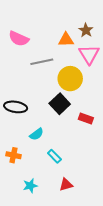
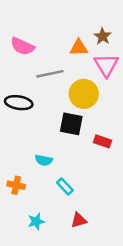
black square: (60, 104) -> (71, 124), turned -36
black ellipse: (16, 107) -> (19, 103), moved
cyan semicircle: (37, 134) -> (44, 160), turned 48

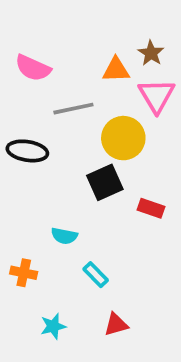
black square: (71, 124) -> (105, 182), turned -35

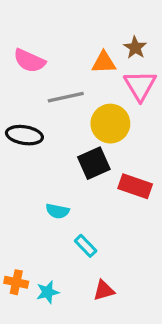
red rectangle: (151, 208) -> (135, 186), size x1.4
orange cross: (24, 273) -> (16, 282), moved

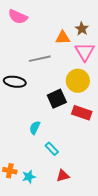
pink semicircle: (29, 61) -> (18, 17), moved
yellow circle: (110, 124) -> (78, 81), moved
cyan semicircle: (58, 211) -> (35, 128), turned 104

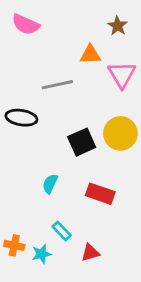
brown star: (82, 29) -> (118, 26), moved
yellow circle: (78, 81) -> (120, 133), moved
red rectangle: (82, 113) -> (100, 194), moved
cyan rectangle: (52, 149) -> (62, 231), moved

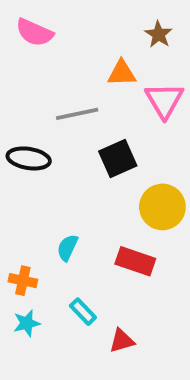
yellow circle: (120, 133) -> (162, 207), moved
black square: (82, 142) -> (118, 158), moved
orange cross: (14, 245) -> (23, 281), moved
cyan star: (41, 254) -> (27, 323), moved

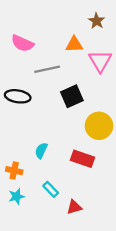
pink semicircle: (34, 32) -> (22, 43), moved

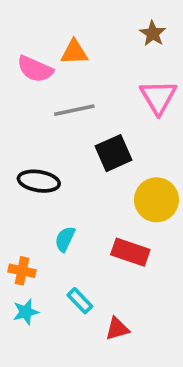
orange triangle: (74, 44) -> (74, 52), moved
black ellipse: (18, 96) -> (39, 181), moved

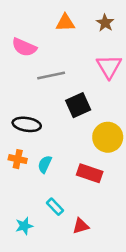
orange triangle: (74, 52) -> (65, 23), moved
orange cross: (22, 271) -> (18, 159), moved
cyan star: (26, 312) -> (24, 226), moved

